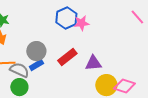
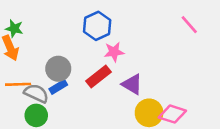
pink star: (81, 23) -> (114, 52), moved
purple triangle: (93, 63) -> (132, 84), turned 36

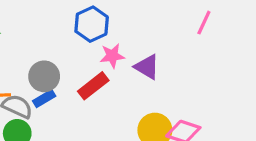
pink line: (189, 25) -> (204, 23), turned 66
purple triangle: (132, 84) -> (147, 67), moved

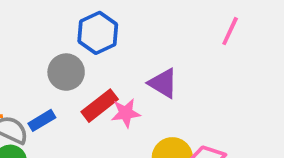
pink star: (112, 56) -> (126, 113), moved
gray circle: (44, 76) -> (66, 72), moved

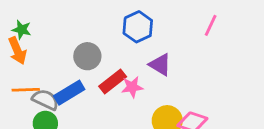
blue hexagon: (98, 33) -> (138, 27), moved
blue rectangle: (42, 120) -> (69, 93), size x1.5

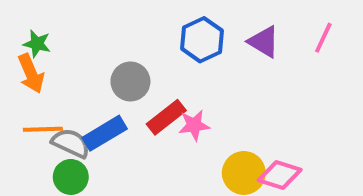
pink line: (211, 25) -> (323, 38), moved
purple triangle: (160, 65) -> (264, 42), moved

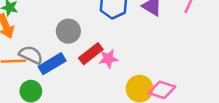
gray semicircle: (71, 143) -> (31, 55), moved

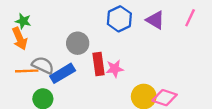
red rectangle: (91, 54) -> (99, 64), turned -60

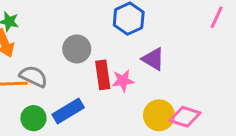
purple triangle: (155, 20) -> (153, 59), moved
blue rectangle: (63, 73) -> (68, 111), moved

